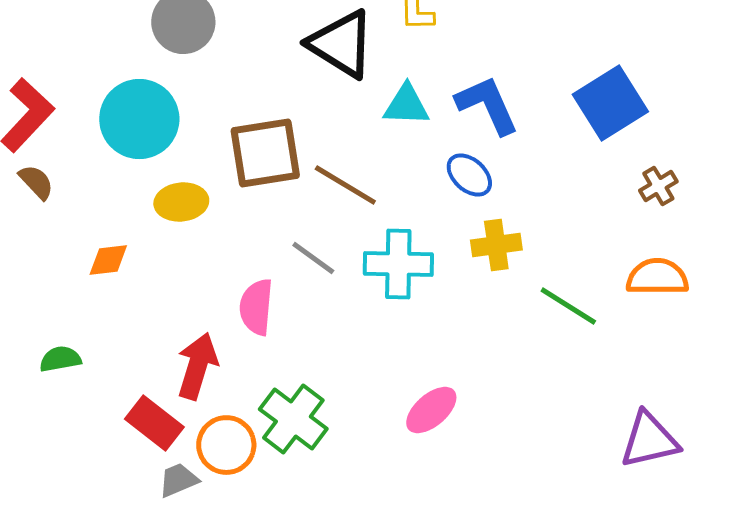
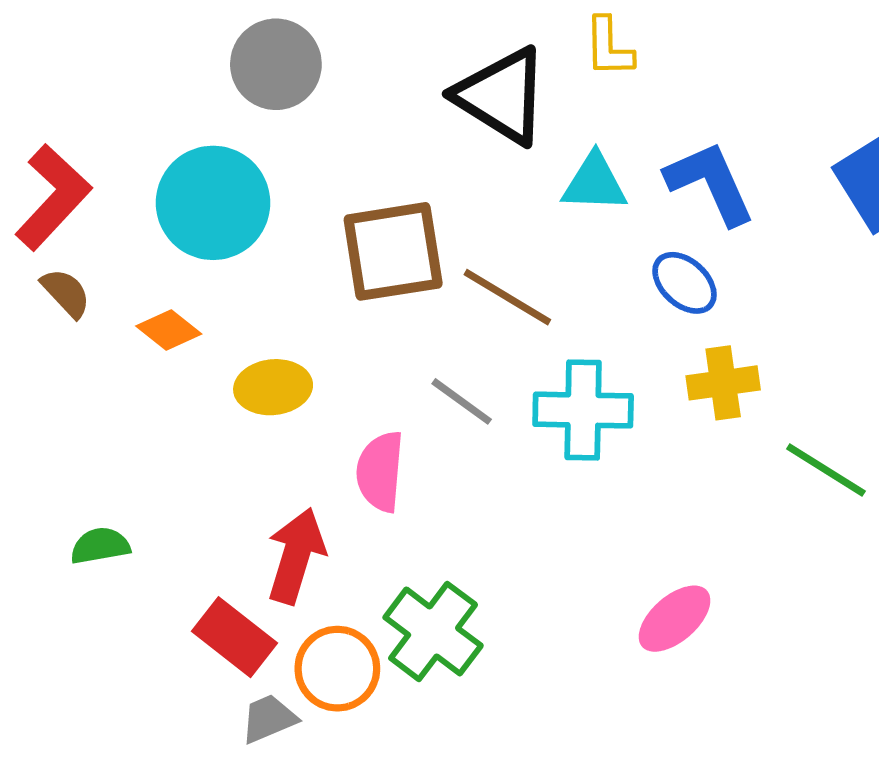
yellow ellipse: (181, 202) -> (273, 387), moved
orange diamond: (108, 260) -> (169, 330), moved, turned 45
pink ellipse: (431, 410) -> (675, 619), moved

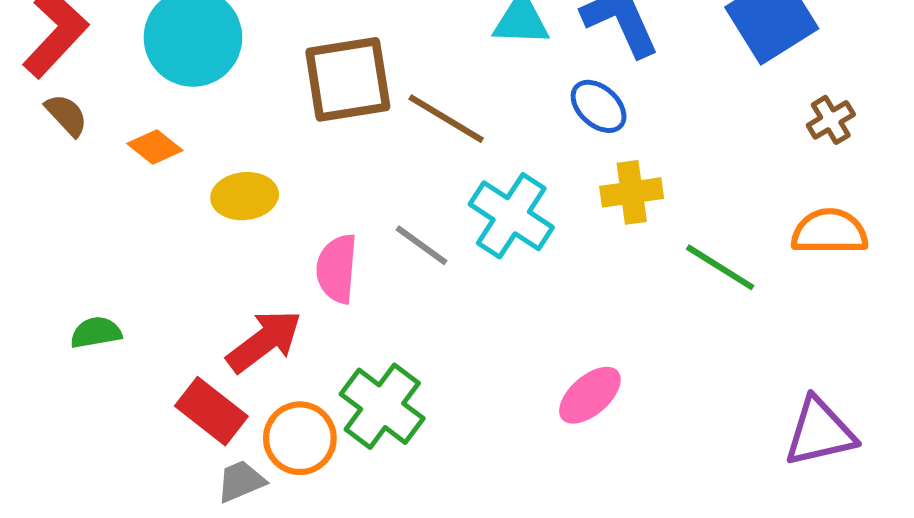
gray line: (462, 401) -> (422, 245), moved
cyan cross: (583, 410) -> (511, 216), turned 32
red arrow: (296, 556) -> (264, 341), turned 36

